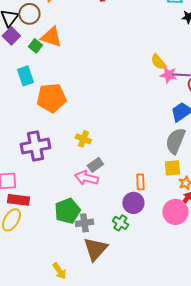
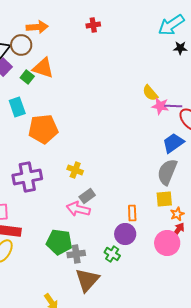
green pentagon: (67, 211) -> (59, 242), turned 30

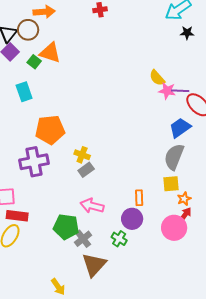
orange pentagon: (43, 129) -> (50, 130), moved
gray rectangle: (87, 196) -> (86, 170), moved
pink arrow: (78, 209) -> (92, 206), moved
gray cross: (76, 254) -> (83, 239), turned -30

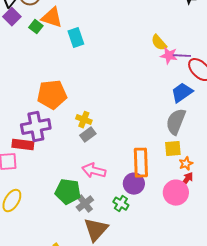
cyan rectangle: (24, 92) -> (76, 38), moved
orange rectangle: (139, 198) -> (141, 163), size x1.8
red rectangle: (17, 216) -> (23, 145), moved

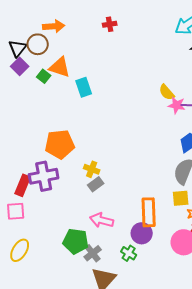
red rectangle: (23, 145) -> (23, 185), moved, turned -75

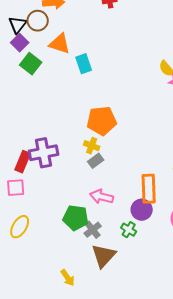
green square: (44, 76) -> (31, 64), moved, size x1.5
orange pentagon: (60, 144) -> (102, 121), moved

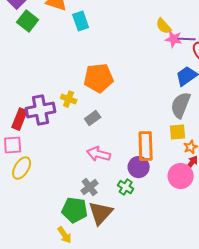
yellow cross: (92, 146) -> (69, 99), moved
green pentagon: (76, 218) -> (75, 210), moved
yellow ellipse: (20, 227) -> (22, 168), moved

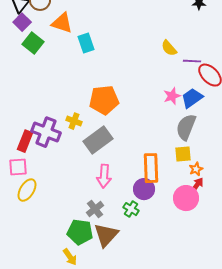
pink star: (174, 39) -> (172, 96), moved, turned -30
purple cross: (41, 110) -> (46, 132), turned 32
gray rectangle: (93, 118) -> (98, 140), size x1.8
pink arrow: (99, 154) -> (104, 176), turned -100

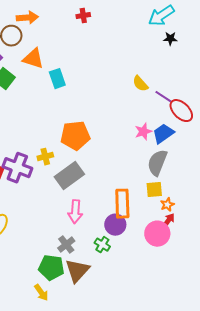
purple line: (192, 61) -> (163, 97), turned 30
yellow cross: (74, 121) -> (45, 157), turned -35

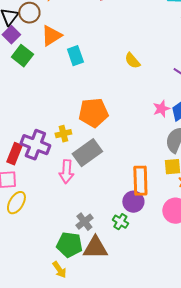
orange triangle: (33, 59) -> (51, 36), turned -50
yellow semicircle: (140, 84) -> (132, 61), moved
pink arrow: (75, 212) -> (66, 172), moved
brown triangle: (77, 271) -> (95, 248), turned 48

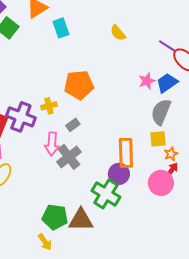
gray rectangle: (87, 153) -> (73, 125), size x0.5
gray cross: (84, 222) -> (69, 157), moved, size x1.4
green cross: (120, 222) -> (106, 194), size x1.8

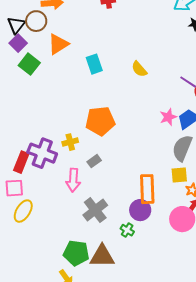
cyan rectangle: (61, 28) -> (94, 64), moved
gray cross: (69, 157) -> (95, 210), moved
green cross: (106, 194) -> (127, 230), size x0.5

